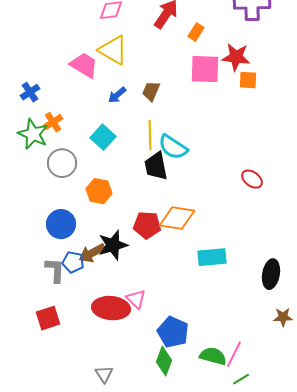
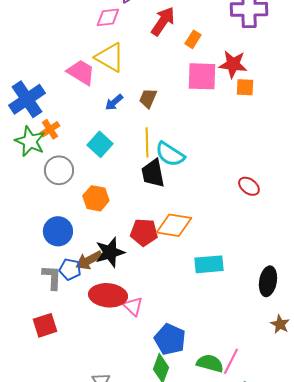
blue cross: (30, 92) -> (27, 99), size x1.8
red ellipse: (111, 308) -> (108, 295), moved
brown star: (283, 317) -> (280, 324), turned 30

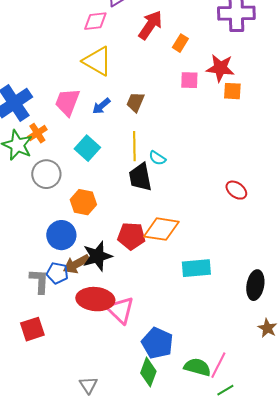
pink trapezoid: (81, 72) -> (67, 102), moved, turned -100
pink square: (202, 76) -> (189, 80), size x0.6
cyan semicircle: (170, 154) -> (157, 158), size x0.6
blue circle: (58, 231) -> (61, 235), moved
pink triangle: (133, 306) -> (120, 310), size x1.4

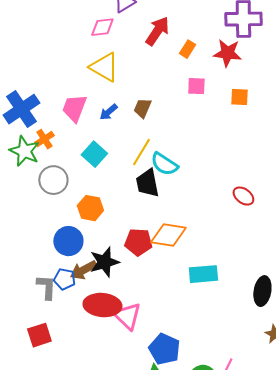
red star: (220, 68) -> (227, 53), moved
yellow line: (134, 146) -> (141, 152), turned 32
cyan semicircle: (157, 158) -> (164, 164), size x1.6

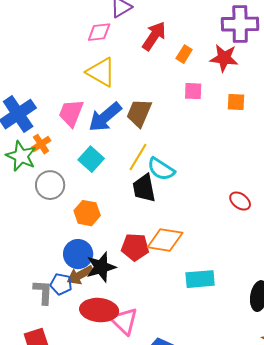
brown trapezoid: (142, 108) -> (139, 113), size x1.4
blue arrow: (108, 112) -> (105, 117), size x1.8
blue circle: (68, 241) -> (78, 254), moved

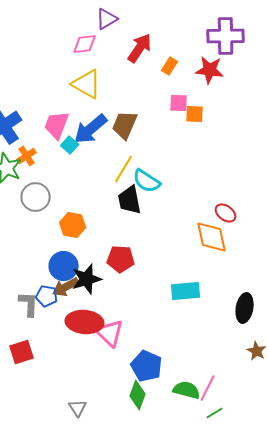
orange square: (236, 102) -> (195, 114), moved
cyan square: (91, 159) -> (70, 145), moved, size x0.7
orange diamond: (165, 240) -> (212, 237), moved, turned 69

